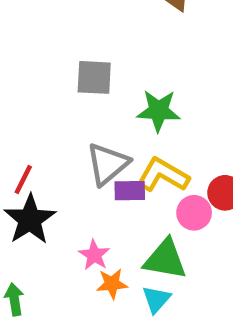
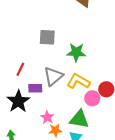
red line: (23, 180) -> (20, 69), moved
purple rectangle: (130, 191) -> (35, 88), moved

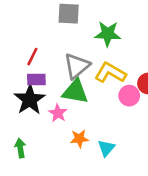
purple rectangle: (35, 88) -> (36, 79), moved
pink star: (47, 117) -> (58, 113), moved
green triangle: (79, 119) -> (75, 92), moved

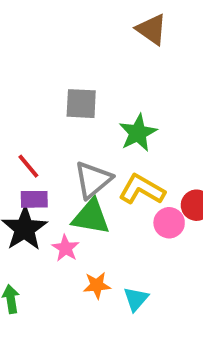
green star: (108, 34) -> (138, 133), turned -30
red line: (32, 57) -> (28, 166), turned -66

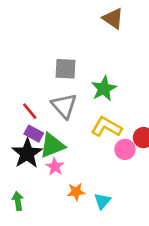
gray triangle: (93, 180) -> (64, 106), moved, turned -32
purple rectangle: (34, 199) -> (34, 134), turned 30
green triangle: (91, 217) -> (52, 145), moved, turned -32

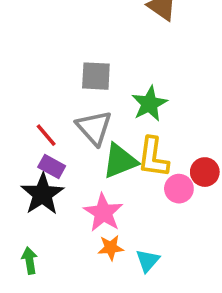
yellow L-shape: (106, 127) -> (153, 157), turned -112
green triangle: (52, 145) -> (120, 161), moved
pink star: (55, 167) -> (103, 213), moved, size x1.5

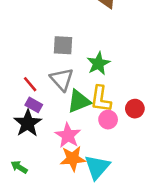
pink circle: (179, 189) -> (108, 120), moved
orange star: (111, 248) -> (73, 159), size x1.5
green arrow: (30, 261) -> (19, 167), turned -49
cyan triangle: (148, 261) -> (97, 167), size x1.6

